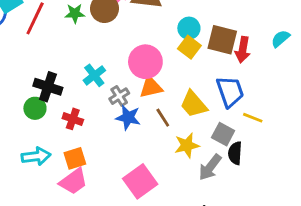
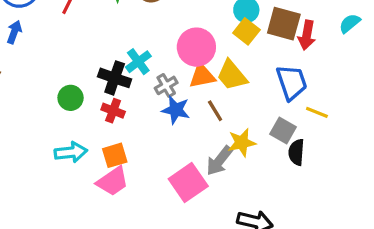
black cross: (48, 87) -> (115, 78), moved
yellow trapezoid: (194, 104) -> (232, 75), moved
gray arrow: (210, 167) -> (219, 161), moved

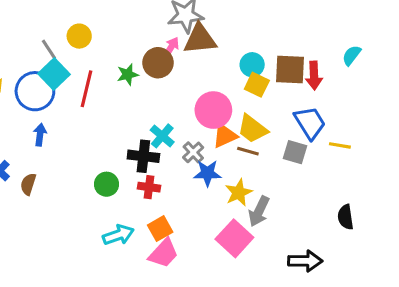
brown line: (215, 111) -> (248, 151), moved, turned -30
gray square: (283, 130) -> (295, 152), moved
yellow star: (242, 143) -> (239, 193), moved
black semicircle: (296, 152) -> (346, 217), moved

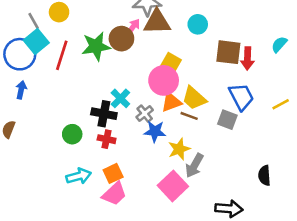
cyan circle: (252, 65) -> (198, 24), moved
green star: (128, 75) -> (96, 46), size x1.6
yellow square: (257, 85) -> (171, 63), moved
yellow line: (340, 145) -> (281, 104), moved, turned -42

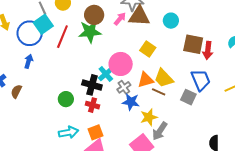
brown circle: (121, 39) -> (94, 15), moved
pink circle: (164, 80) -> (121, 64), moved

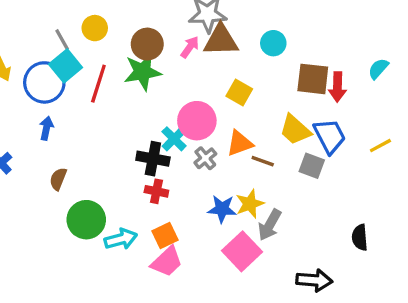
yellow trapezoid: (164, 78) -> (295, 130), moved
brown semicircle: (16, 91) -> (58, 179), moved
green circle: (66, 99) -> (86, 220), moved, size x1.5
blue star: (131, 102) -> (222, 209), moved

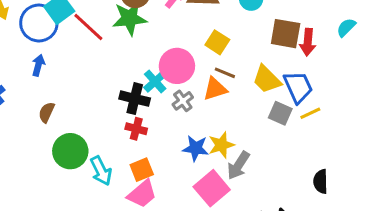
red line: (98, 84) -> (88, 27), turned -68
yellow line: (380, 146) -> (310, 113), moved
brown line: (263, 161) -> (225, 73), moved
cyan arrow: (121, 239) -> (101, 171), turned 76

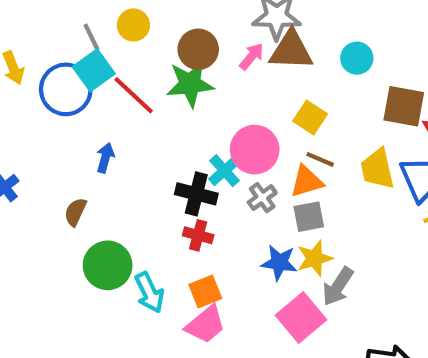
blue arrow: (38, 65) -> (105, 158), moved
yellow trapezoid: (267, 79) -> (378, 169), turned 32
gray square: (280, 113) -> (309, 217), moved, turned -35

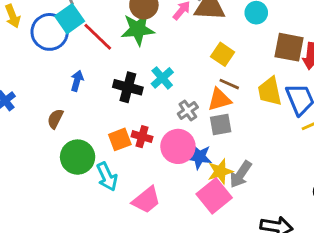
pink circle: (255, 150) -> (178, 146), moved
cyan cross: (224, 171) -> (162, 78), moved
black cross: (196, 194) -> (128, 87), moved
yellow star: (315, 258) -> (220, 171), moved
orange square: (205, 291) -> (120, 139), moved

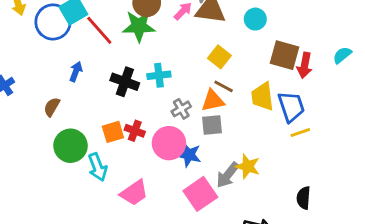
cyan cross: (162, 78) -> (159, 75), turned 30
yellow star: (220, 171) -> (248, 166), moved, turned 30

